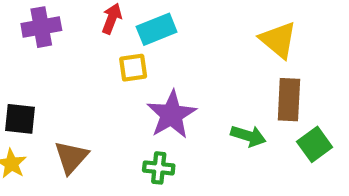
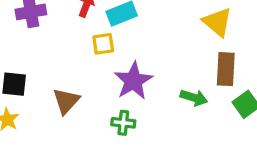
brown triangle: (71, 157) -> (66, 101), moved

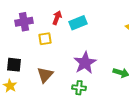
yellow square: (103, 44) -> (45, 39), moved

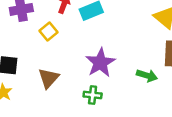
yellow square: (45, 39) -> (49, 32), turned -32

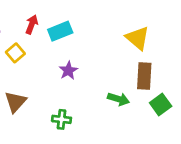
purple star: (100, 63) -> (68, 71), moved, size x0.6

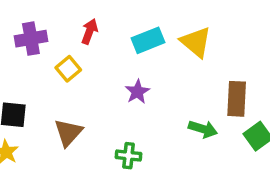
cyan rectangle: (60, 31) -> (148, 40), moved
yellow triangle: (138, 38) -> (196, 42), moved

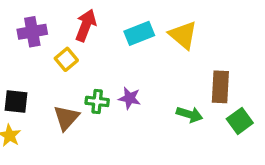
red arrow: (90, 31) -> (86, 25), size x1.4
purple star: (137, 92) -> (130, 98), moved, turned -30
green cross: (129, 156) -> (97, 101), moved

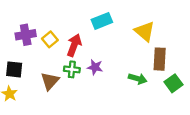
red arrow: (86, 25) -> (74, 45), moved
purple cross: (32, 32) -> (26, 35), moved
yellow triangle: (183, 35) -> (145, 31), moved

